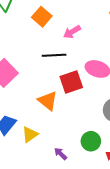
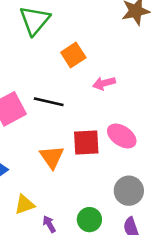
black line: (54, 55) -> (49, 102), moved
yellow triangle: (30, 134) -> (25, 205), moved

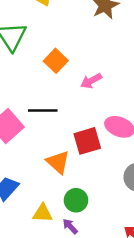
yellow triangle: (25, 205) -> (43, 213), turned 35
green circle: (89, 220) -> (76, 200), moved

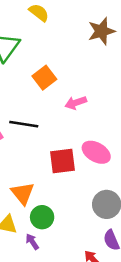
orange triangle: (58, 162) -> (23, 193), moved

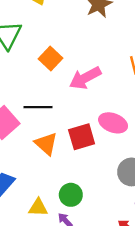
pink arrow: (76, 103) -> (85, 78), size x1.5
orange triangle: (23, 193) -> (46, 144), moved

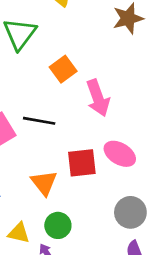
pink arrow: (85, 78) -> (98, 98), turned -92
orange triangle: (46, 144) -> (44, 183), moved

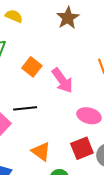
red square: (82, 163) -> (82, 148), moved

